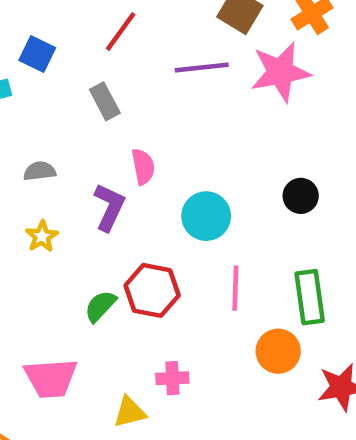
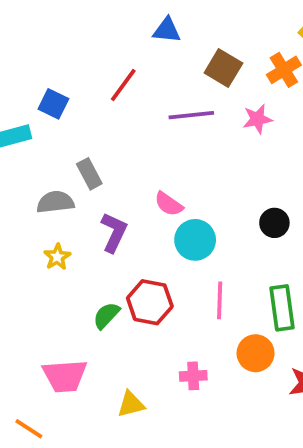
pink star: (280, 72) -> (257, 119), size x0.6
gray rectangle: (105, 101) -> (89, 174), moved
pink semicircle: (143, 167) -> (169, 204), moved, turned 136
gray semicircle: (40, 171) -> (55, 202), size x1.4
pink cross: (172, 378) -> (193, 376), moved

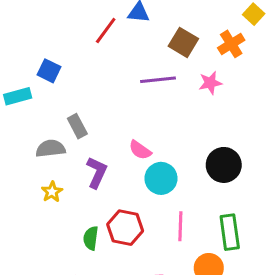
red line: (123, 85) -> (106, 31), moved
black circle: (274, 223) -> (224, 165), size x1.5
green semicircle: (106, 315) -> (91, 238), turned -35

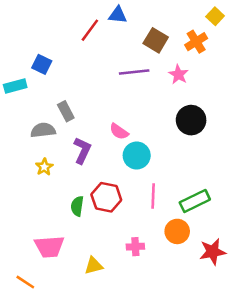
pink star: (210, 83) -> (178, 75), turned -30
black circle: (224, 165) -> (191, 120), moved
green rectangle: (230, 232) -> (195, 201), turned 72

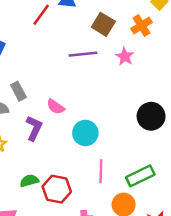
black circle: (191, 120) -> (151, 116), moved
pink semicircle: (119, 131) -> (55, 107), moved
red hexagon: (106, 197) -> (57, 189), moved
green semicircle: (77, 206) -> (29, 181), turned 66

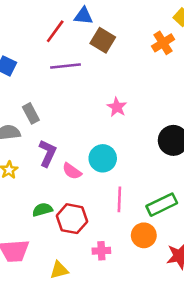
brown square: (103, 24) -> (103, 40), moved
purple line: (83, 54) -> (65, 66), moved
pink star: (125, 57) -> (117, 107), moved
pink semicircle: (55, 107) -> (72, 171), moved

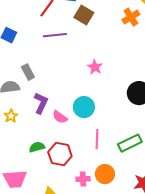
orange circle: (144, 235) -> (105, 174), moved

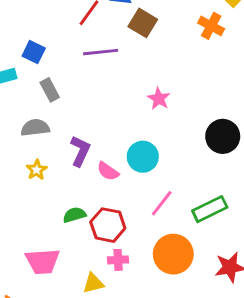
orange cross: (131, 17) -> (211, 26), turned -30
gray rectangle: (28, 72) -> (50, 90), moved
pink line: (97, 139) -> (162, 203), turned 36
orange circle: (105, 174) -> (173, 254), size x1.4
pink cross: (83, 179) -> (118, 260), moved

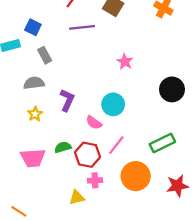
pink semicircle: (108, 171) -> (94, 123), moved
pink line: (162, 203) -> (116, 145), moved
pink trapezoid: (42, 261) -> (33, 158), moved

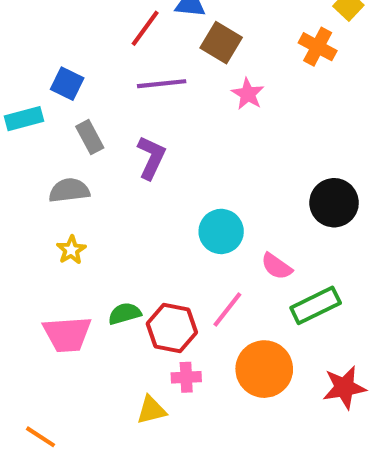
pink star: (125, 62) -> (248, 94), moved
purple L-shape: (67, 100) -> (151, 158), moved
pink semicircle: (94, 123) -> (277, 266), moved

